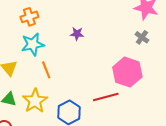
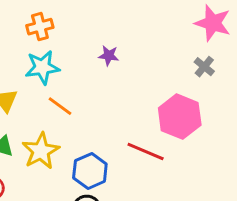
orange line: (46, 70) -> (60, 106), turned -36
red line: (106, 97) -> (146, 151), turned 35

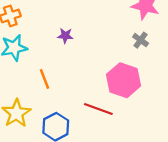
orange line: (60, 106) -> (44, 79), moved, turned 36

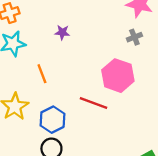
gray cross: (141, 40) -> (134, 37), turned 32

